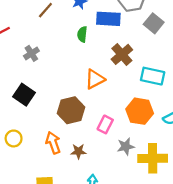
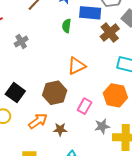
brown cross: (122, 54) -> (110, 33), moved
black square: (24, 95) -> (15, 93), moved
orange arrow: (53, 143) -> (38, 121), turned 72

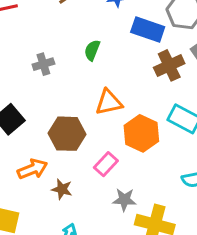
green semicircle: (67, 26) -> (92, 50), moved
gray cross: (21, 41) -> (43, 64), moved
orange hexagon: (115, 95) -> (141, 133), moved

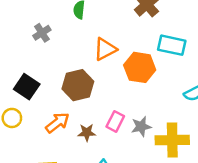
pink rectangle: (106, 164) -> (115, 121), moved

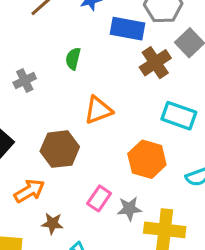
orange hexagon: (140, 67) -> (147, 159), moved
brown star: (87, 133) -> (52, 223), moved

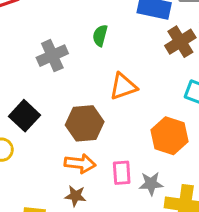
gray cross: (25, 81) -> (52, 56), size x1.4
orange arrow: (29, 191) -> (80, 164), moved, turned 36
pink rectangle: (99, 198) -> (122, 173), turned -40

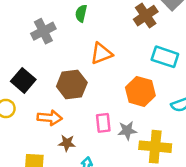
orange arrow: (80, 164) -> (50, 118), moved

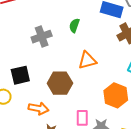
black square: (23, 80) -> (20, 75), turned 30

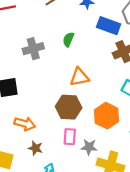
brown hexagon: (60, 83) -> (69, 107), moved

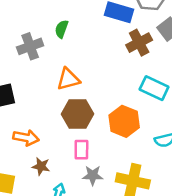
green semicircle: (68, 39) -> (61, 29), moved
orange triangle: (79, 77) -> (68, 79), moved
gray star: (89, 147) -> (93, 175), moved

